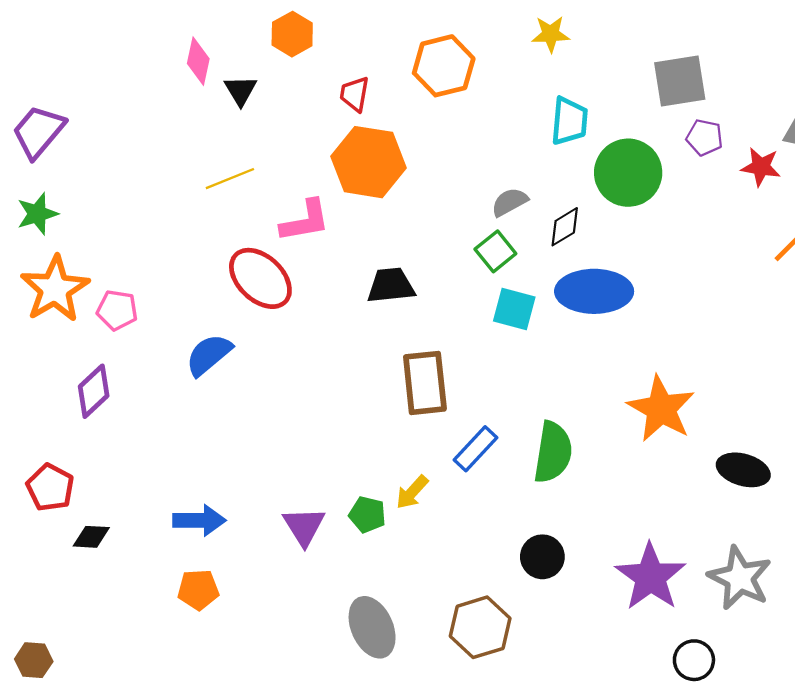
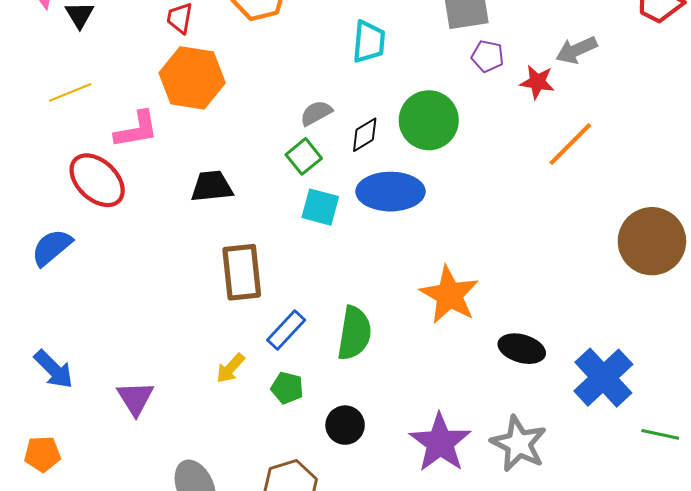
green circle: (628, 173) -> (429, 120), moved
green pentagon: (367, 515) -> (287, 388), moved
blue arrow: (199, 520) -> (54, 369), moved, turned 45

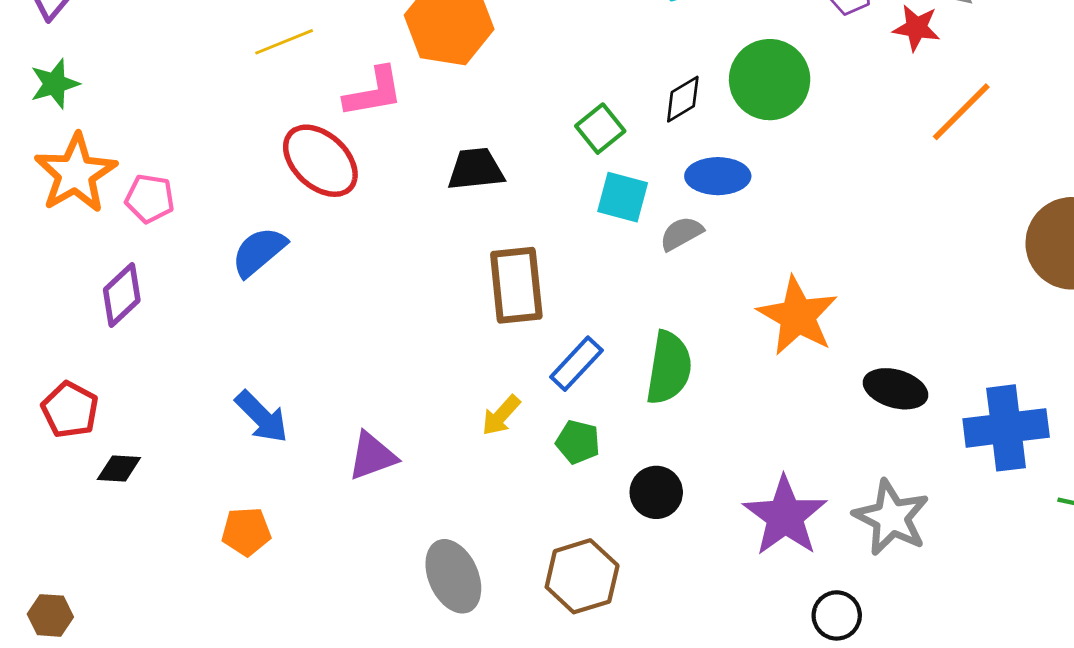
gray semicircle: (316, 113) -> (681, 233), moved
blue ellipse: (391, 192) -> (718, 176), size x0.7
blue cross: (603, 378) -> (1006, 428), turned 36
purple triangle: (135, 398) -> (372, 456), turned 42

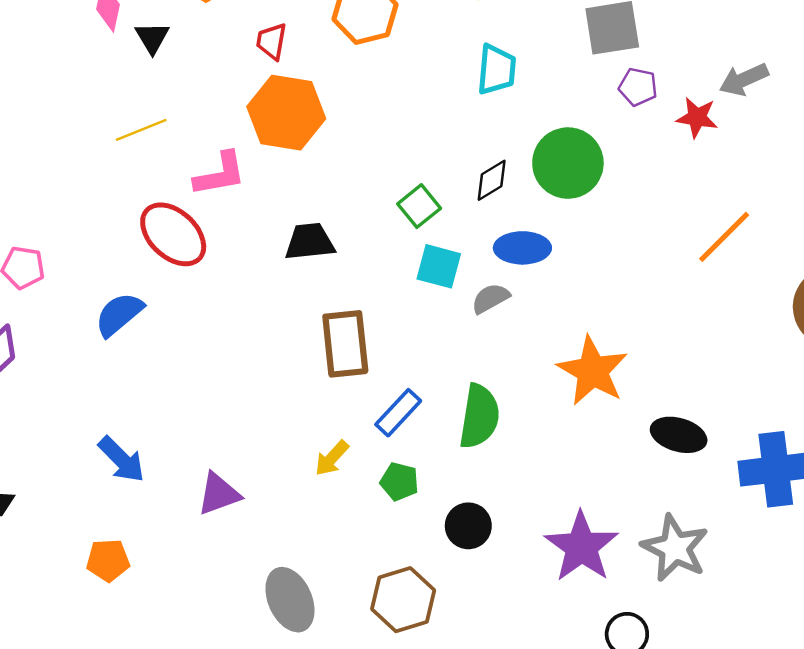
orange line: (961, 112) -> (724, 237), moved

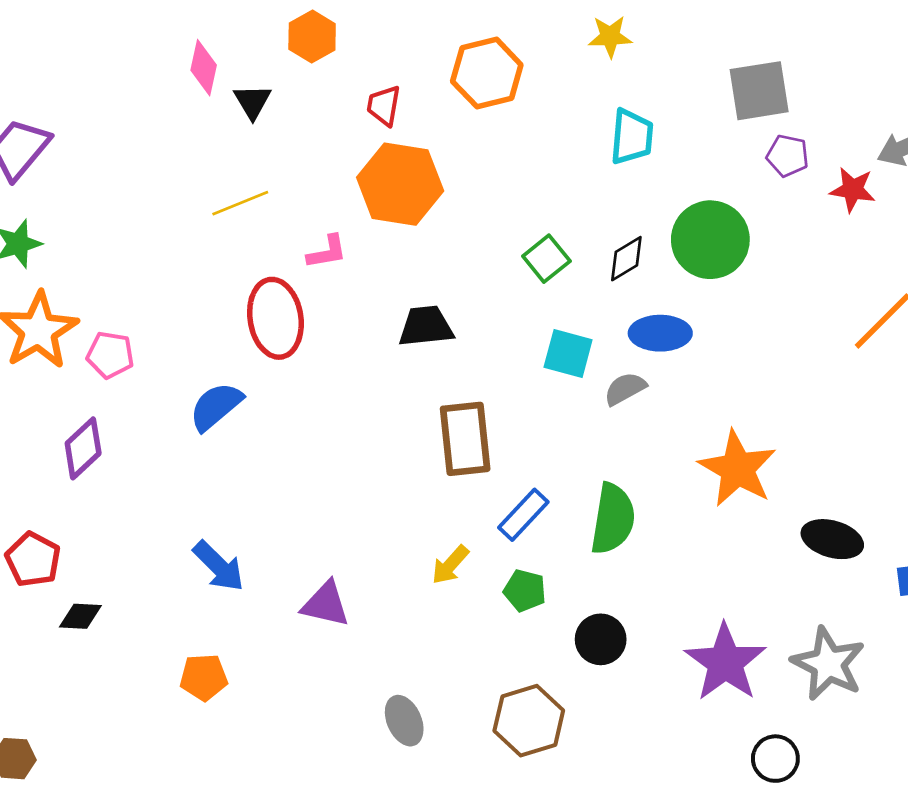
pink L-shape: (220, 174) -> (327, 252), size x0.7
green square: (419, 206) -> (546, 259), moved
red ellipse: (173, 234) -> (275, 318), turned 38
purple triangle: (219, 494) -> (326, 604), turned 33
gray ellipse: (290, 600) -> (404, 721), size x0.7

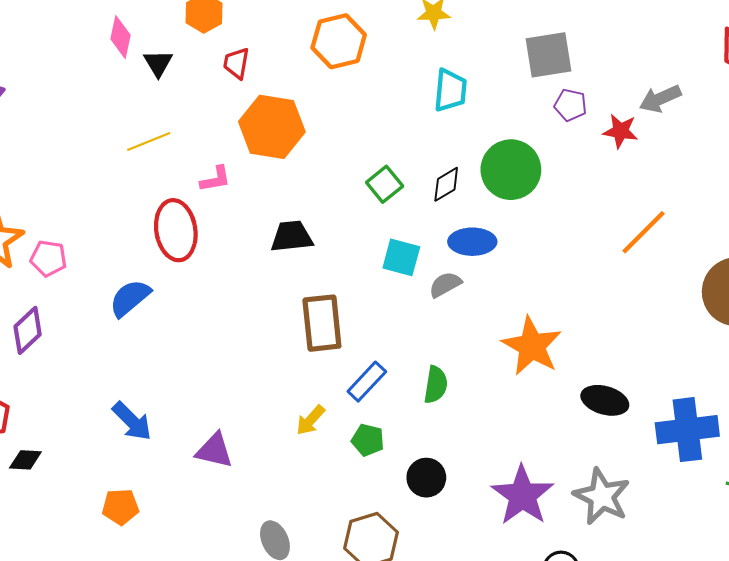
red trapezoid: (384, 106) -> (236, 63), moved
green semicircle: (613, 519) -> (436, 385), size x0.7

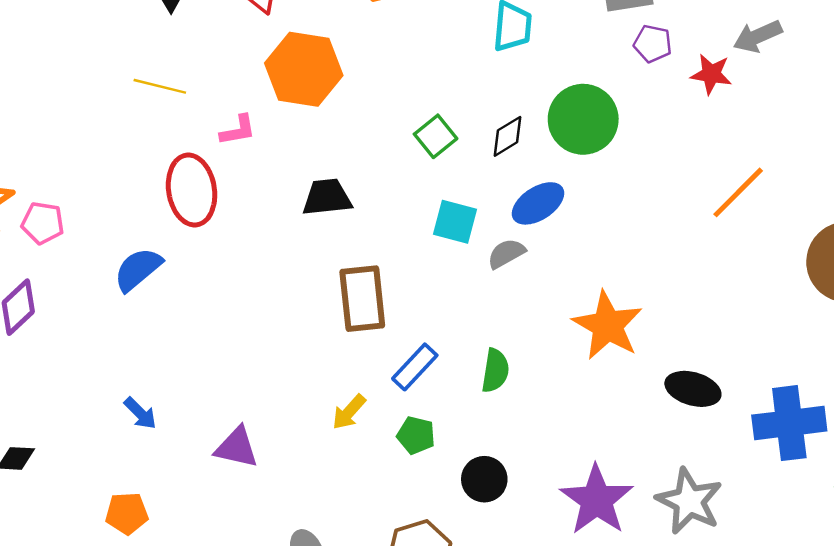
yellow line: (149, 141) -> (160, 86), turned 36
blue ellipse: (472, 242) -> (538, 203), turned -33
blue arrow: (132, 421) -> (140, 413), size x0.7

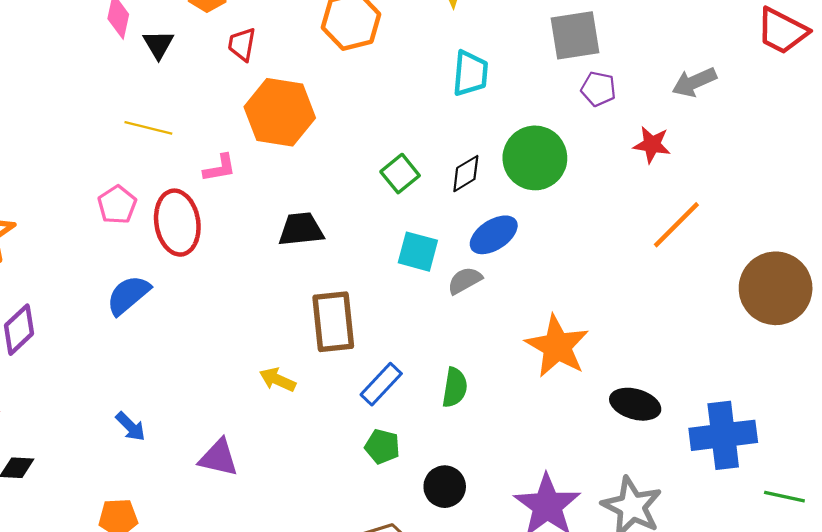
red star: (711, 74) -> (652, 145), moved
pink pentagon: (43, 223) -> (117, 205), moved, turned 30
yellow arrow: (349, 412) -> (278, 380), moved, turned 72

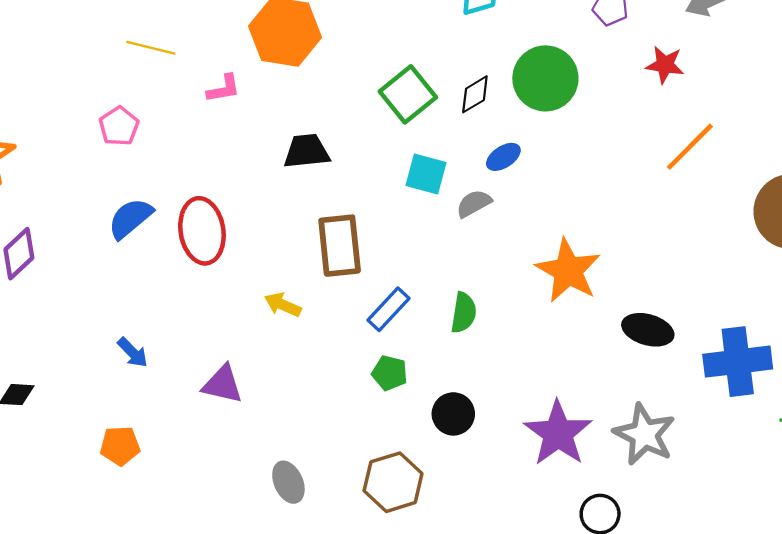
green square: (400, 174) -> (408, 94), size x1.4
red ellipse: (177, 223) -> (202, 231), moved
blue ellipse: (494, 235) -> (503, 157), size x0.7

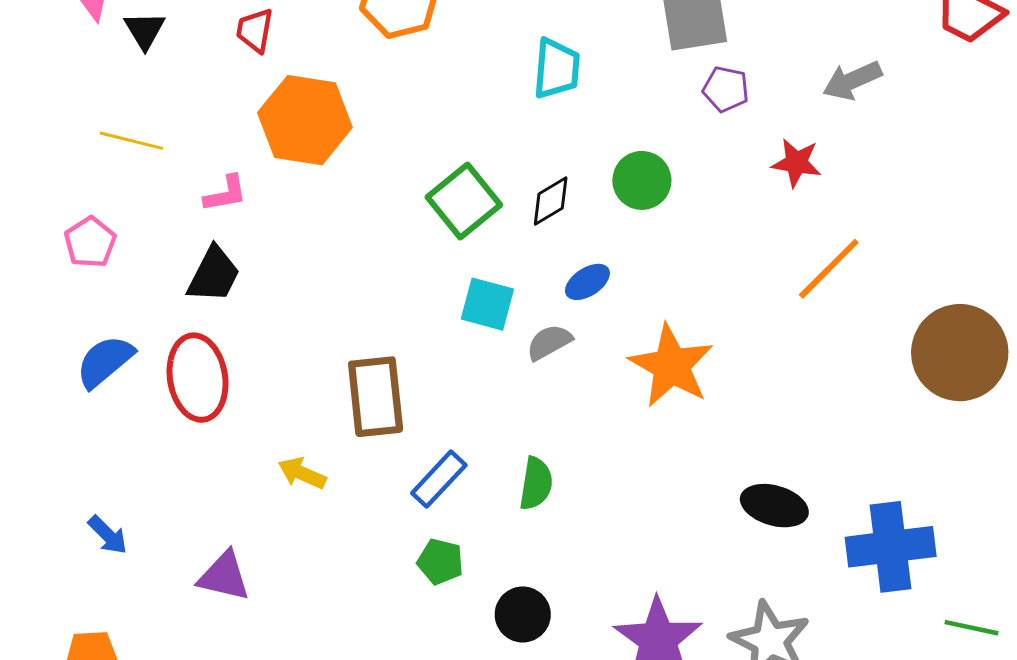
green circle: (545, 78) -> (642, 180), size x0.7
black trapezoid: (307, 151) -> (214, 275), moved, turned 123
orange star: (568, 271) -> (671, 366), moved

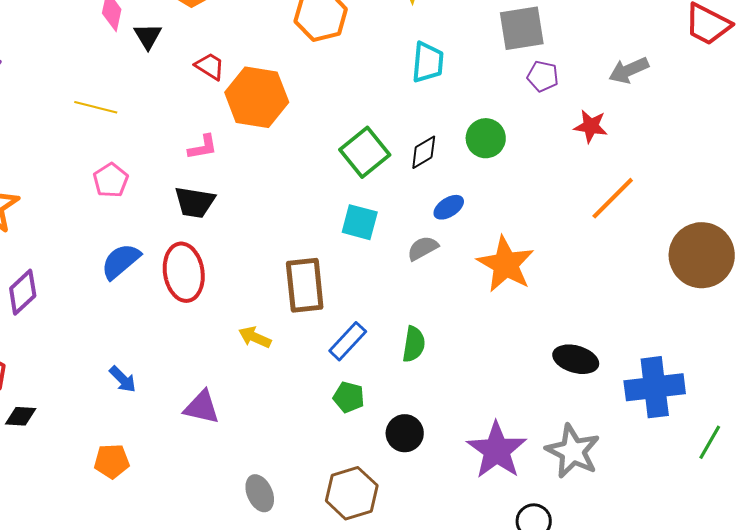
red trapezoid: (255, 30) -> (210, 66), moved, turned 112
yellow line: (131, 141) -> (96, 107), moved
black trapezoid: (214, 275) -> (195, 202), turned 72
cyan square: (487, 304) -> (360, 222), moved
green line: (971, 628) -> (710, 442), turned -72

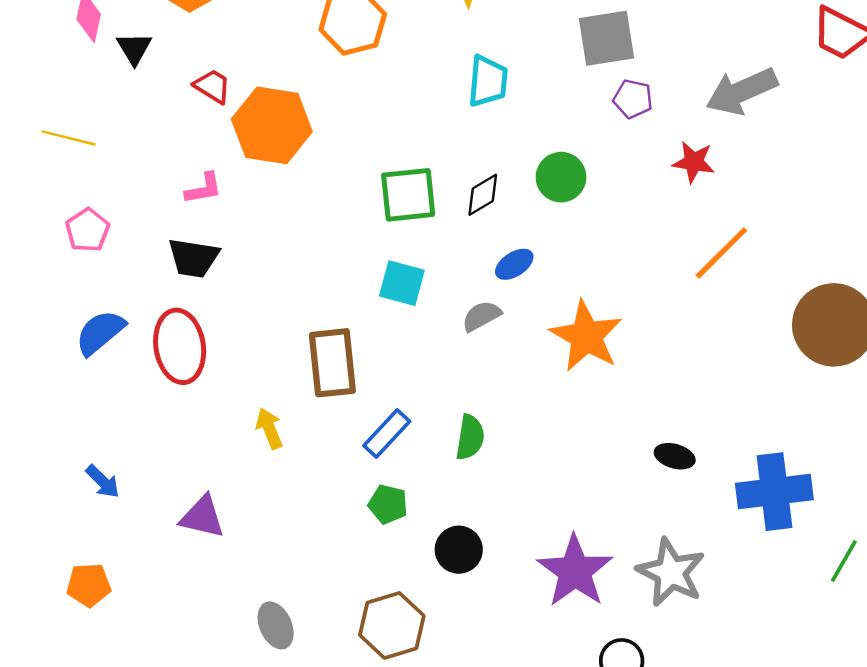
gray arrow: (629, 70) -> (742, 91), size x1.4
green square: (365, 152) -> (408, 195), turned 33
yellow arrow: (255, 337) -> (269, 428), turned 44
black ellipse: (576, 359) -> (675, 456), size x0.7

